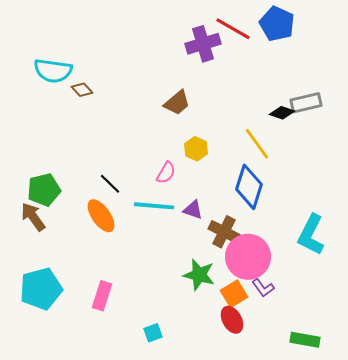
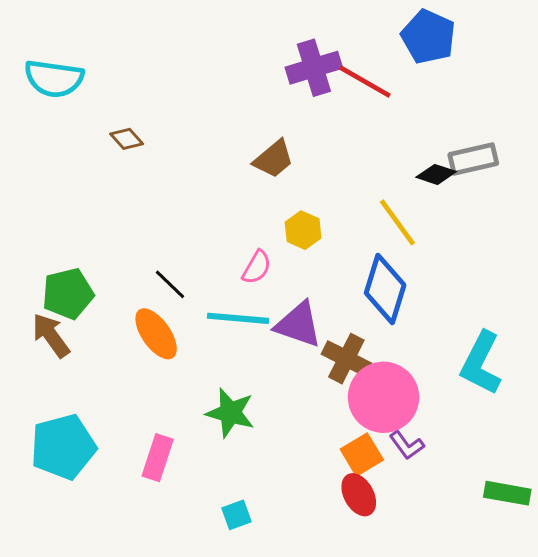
red line: (233, 29) -> (365, 82), moved
cyan semicircle: (53, 71) -> (54, 79), moved
purple triangle: (193, 210) -> (298, 325), size x1.6
green star: (199, 275) -> (230, 413), moved
green rectangle: (305, 340) -> (507, 493), moved

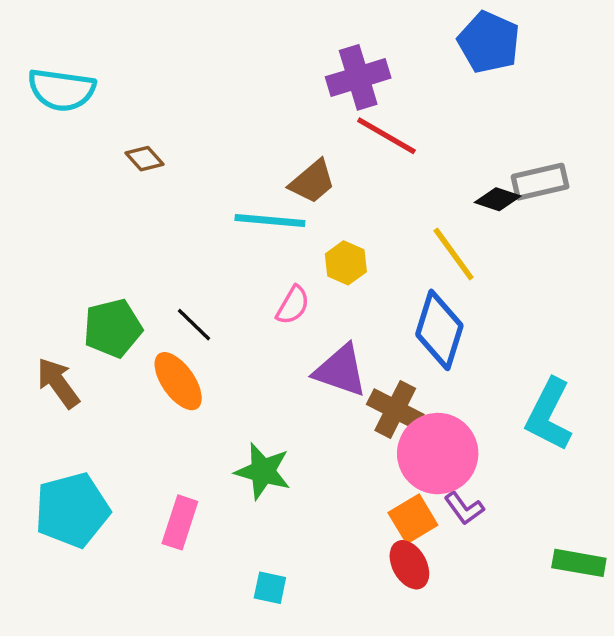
red line: (365, 82) -> (386, 136), moved
green pentagon: (68, 294) -> (113, 328), moved
cyan line: (238, 318) -> (270, 220), moved
cyan square: (237, 515) -> (270, 588), turned 32

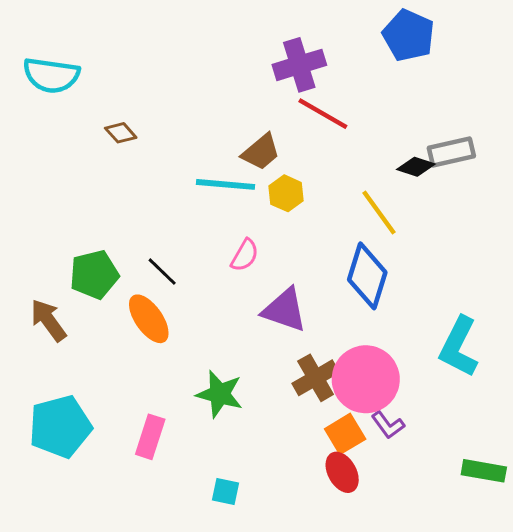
yellow hexagon: (346, 263) -> (286, 193), moved
brown cross: (395, 409) -> (316, 378), moved, turned 33

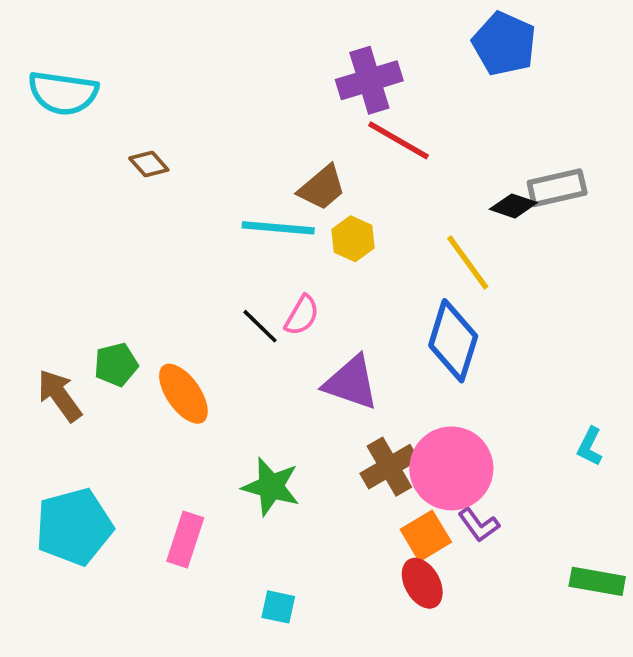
black line: (162, 272) -> (260, 326), moved
green pentagon: (94, 275) -> (116, 365), moved, size x0.7
cyan L-shape: (459, 347) -> (590, 447), moved, size x0.5

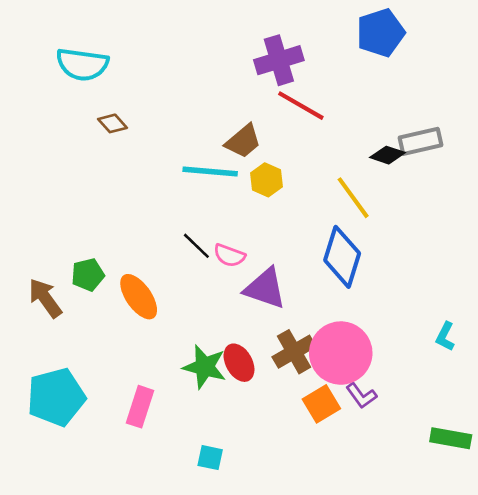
blue pentagon: (504, 44) -> (381, 33), turned 30
cyan semicircle: (63, 93) -> (82, 64), moved
pink semicircle: (302, 315) -> (229, 255), moved, turned 80
red ellipse: (422, 583) -> (239, 363), moved

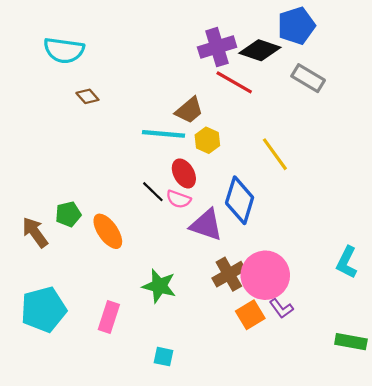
gray rectangle: (420, 141) -> (308, 78), moved, turned 44
black diamond: (387, 155) -> (260, 50), moved, size x1.5
blue diamond: (342, 257) -> (240, 200), moved
cyan L-shape: (445, 337) -> (347, 262), size x1.4
red ellipse: (239, 363) -> (184, 173), moved

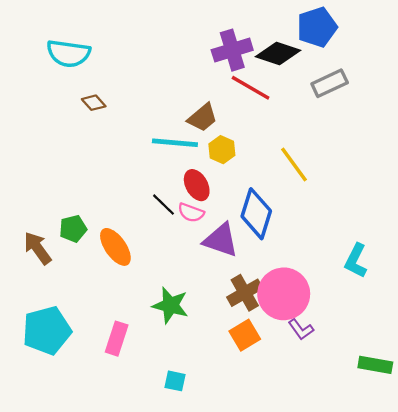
gray rectangle: (308, 78) -> (330, 83), turned -56
cyan L-shape: (347, 262) -> (356, 261), moved
orange square: (250, 315) -> (245, 335), moved

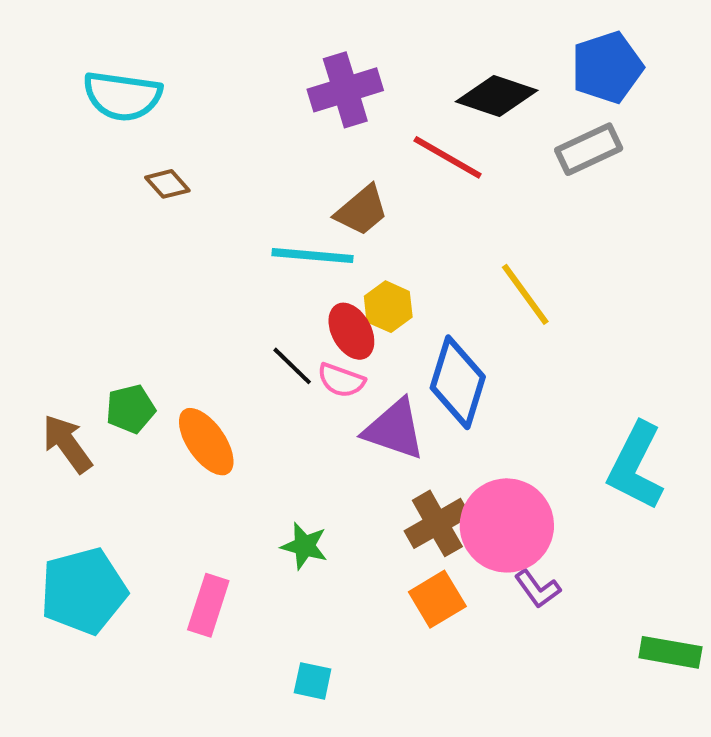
blue pentagon: (317, 27) -> (607, 67), moved
purple cross: (232, 50) -> (345, 90), moved
yellow hexagon: (222, 150) -> (388, 307), moved
cyan L-shape: (356, 261) -> (636, 466), size x1.4
green star: (170, 305) -> (304, 546), size x0.7

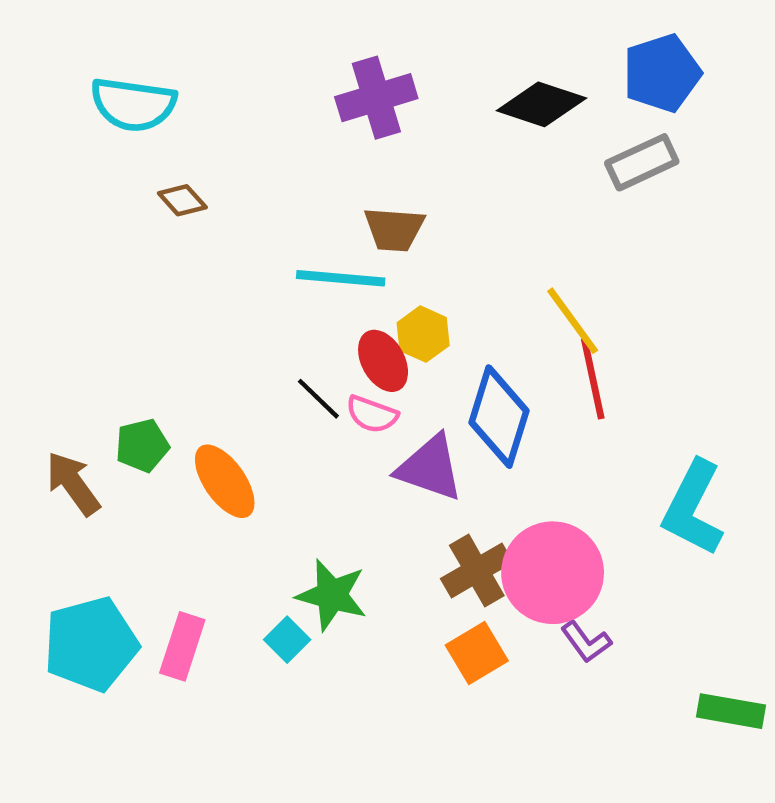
red line: (448, 157) -> (593, 379), moved, turned 48
brown trapezoid: (362, 211) -> (394, 229), turned 44
green star: (304, 546) -> (332, 595), size x1.4
pink rectangle: (208, 605) -> (182, 646), moved
cyan square: (313, 681) -> (287, 640), moved, turned 33

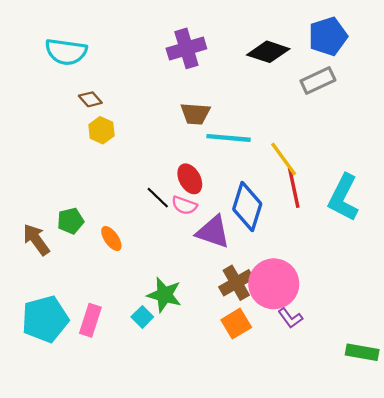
cyan line: (341, 278) -> (228, 138), moved
yellow hexagon: (423, 334) -> (101, 130), moved
orange ellipse: (225, 481) -> (111, 239), size x0.7
cyan L-shape: (693, 508) -> (343, 198), moved

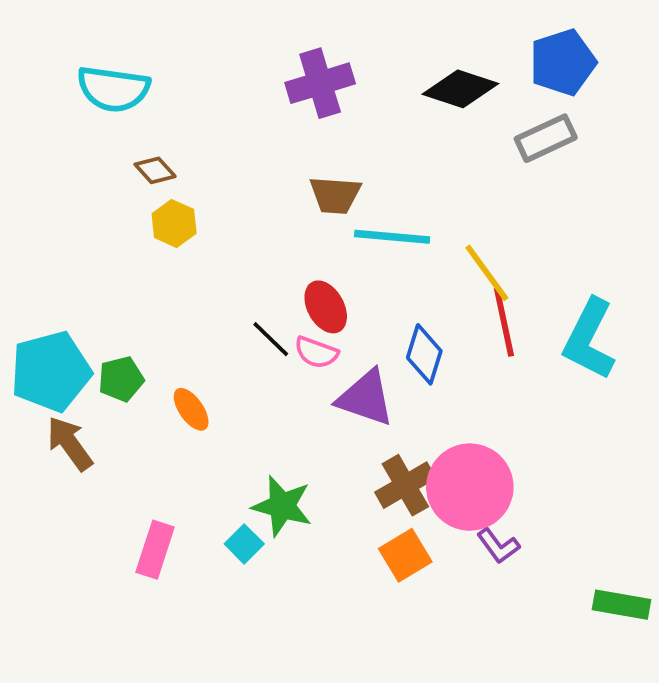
blue diamond: (247, 206) -> (424, 354), size x0.7
brown arrow: (36, 240) -> (70, 443), moved
cyan pentagon: (45, 319) -> (51, 371), moved

